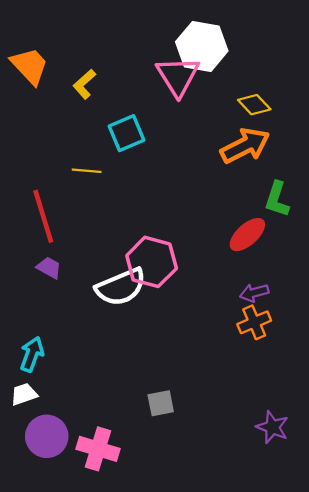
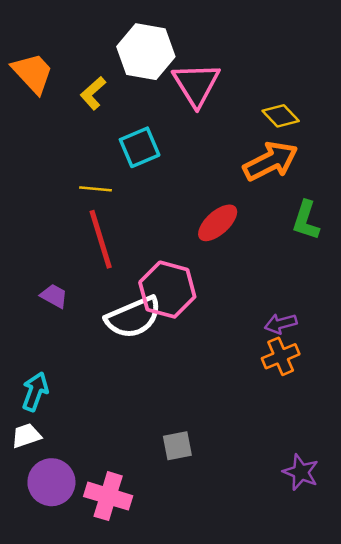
white hexagon: (202, 46) -> (146, 52), moved
red line: (43, 216) -> (101, 239), moved
red ellipse: (247, 235) -> (218, 223), moved

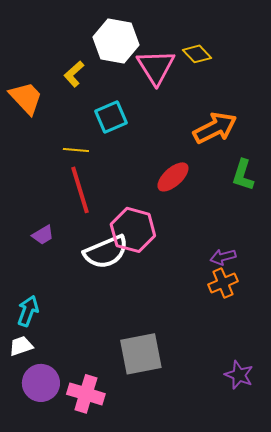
orange trapezoid: (33, 73) -> (26, 98), moved
yellow diamond: (281, 116) -> (197, 54), moved
purple trapezoid: (54, 296) -> (43, 235), turned 120
gray square: (177, 446) -> (141, 354), size x1.8

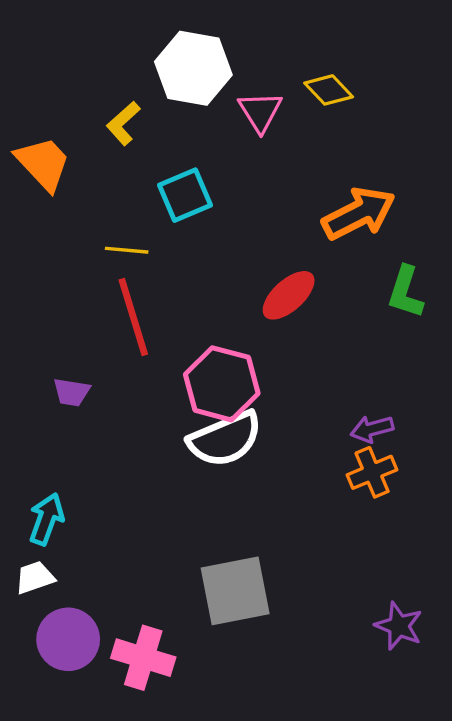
pink triangle: (156, 67) -> (260, 112), size x0.7
purple trapezoid: (43, 235) -> (71, 392), turned 40
white semicircle: (106, 252) -> (225, 439), moved

